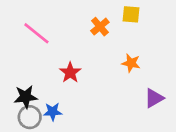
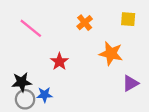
yellow square: (131, 14) -> (128, 19), moved
orange star: (131, 63) -> (111, 53), size x1.5

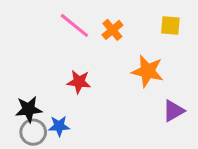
pink line: (31, 28) -> (74, 25), moved
red star: (59, 62) -> (79, 82), turned -30

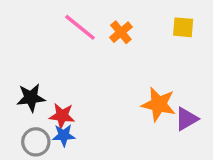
orange star: (148, 71) -> (159, 104), moved
red star: (79, 82) -> (62, 116), moved
black star: (29, 109) -> (31, 98), moved

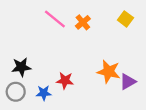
yellow square: (183, 27) -> (125, 19), turned 32
red star: (62, 116) -> (65, 81), moved
gray circle: (36, 142) -> (16, 92), moved

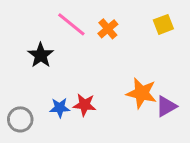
yellow square: (125, 19) -> (163, 24), turned 32
black star: (21, 67) -> (41, 55), moved, turned -30
blue star: (44, 93) -> (60, 108), moved

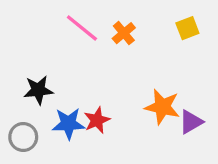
black star: (41, 55) -> (38, 90), moved, turned 30
red star: (85, 105) -> (97, 120), turned -30
blue star: (60, 108) -> (68, 124), size x1.4

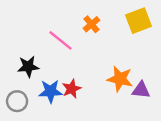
pink line: (82, 28) -> (60, 40), moved
yellow square: (187, 28) -> (139, 21), size x1.5
purple triangle: (191, 122) -> (141, 90), turned 36

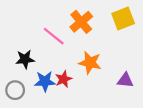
orange cross: (91, 24) -> (81, 22), size x1.5
orange star: (120, 79) -> (90, 63), moved

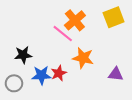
pink line: (54, 36) -> (63, 34), moved

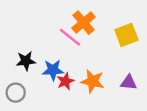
yellow square: (114, 17) -> (126, 35), moved
orange star: (83, 58) -> (93, 81), moved
blue star: (41, 75) -> (53, 70), moved

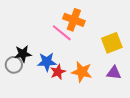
orange cross: (83, 23) -> (74, 20), turned -30
yellow square: (126, 35) -> (112, 43), moved
gray circle: (16, 93) -> (14, 65), moved

